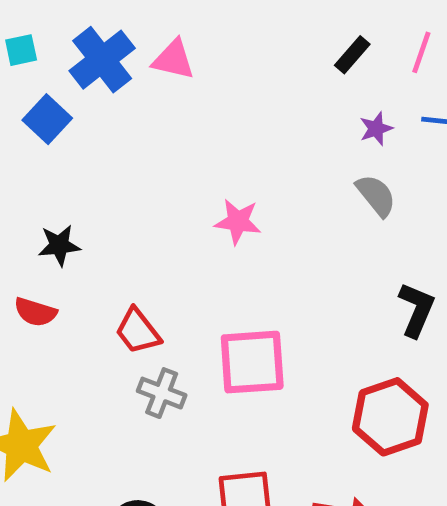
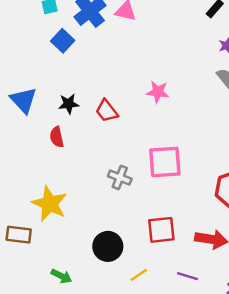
red semicircle: (35, 312) -> (57, 137), turned 60
red trapezoid: (138, 331) -> (107, 111), moved

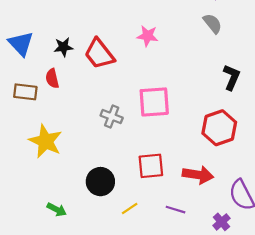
red trapezoid: (107, 111) -> (99, 54), size x1.4
brown rectangle: (19, 235) -> (25, 92), moved

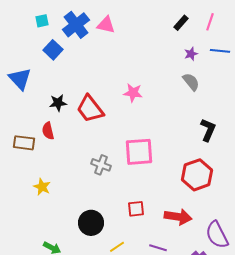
blue triangle: (21, 44) -> (20, 79), moved
yellow star: (45, 141) -> (42, 187), size x0.6
red square: (151, 166) -> (136, 209), size x0.7

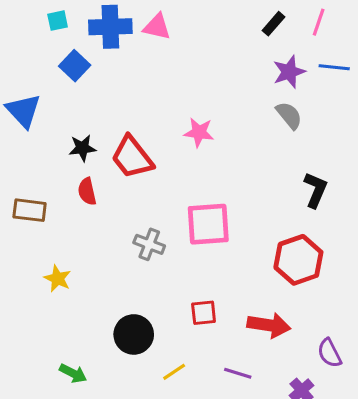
blue cross: (76, 25) -> (110, 27), turned 36
purple star: (191, 54) -> (289, 72), size x1.5
red semicircle: (48, 131) -> (87, 191), moved
purple semicircle: (217, 235) -> (329, 353), size x0.7

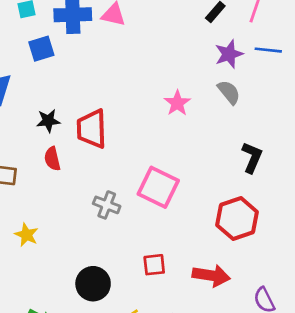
blue square: (75, 66) -> (41, 49), turned 30
pink star: (199, 132) -> (177, 103), moved, turned 30
red trapezoid: (132, 157) -> (92, 129), turned 36
pink square: (208, 224) -> (158, 187), turned 30

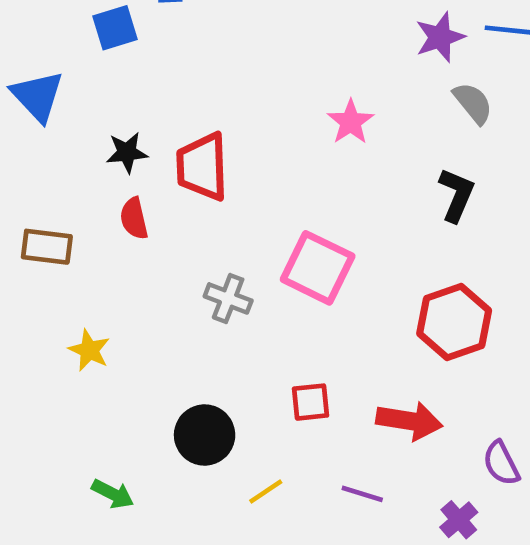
gray semicircle: (229, 92) -> (473, 103), moved
black L-shape: (252, 157) -> (456, 195), moved

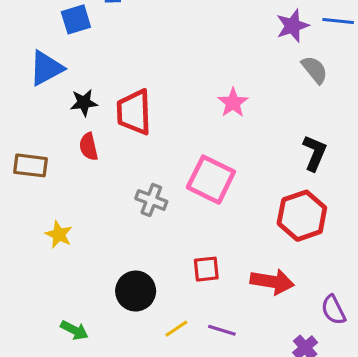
blue triangle: (37, 96) -> (46, 68), moved, turned 45
pink star: (351, 122) -> (233, 103), moved
black L-shape: (456, 195) -> (315, 153), moved
purple line: (362, 494) -> (222, 330), moved

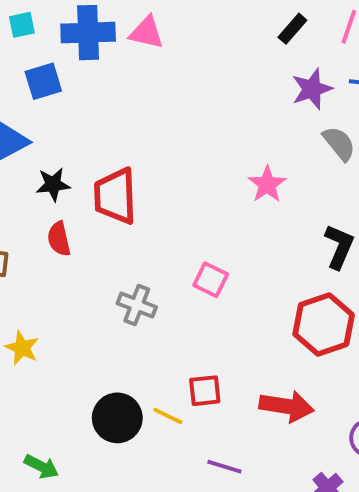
pink star: (233, 103) -> (267, 184), moved
pink square: (211, 180) -> (211, 280), size x0.6
yellow line: (176, 329) -> (168, 416), moved, turned 60

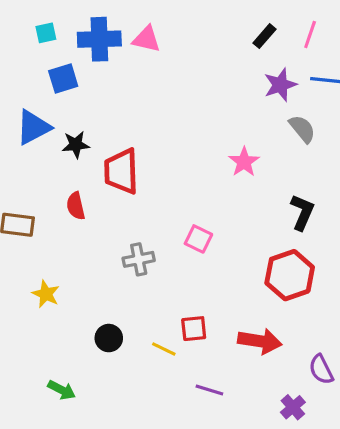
black star: (53, 184) -> (76, 145), moved
gray cross: (137, 305) -> (139, 259), turned -32
black circle: (117, 418) -> (109, 338), moved, size x0.7

